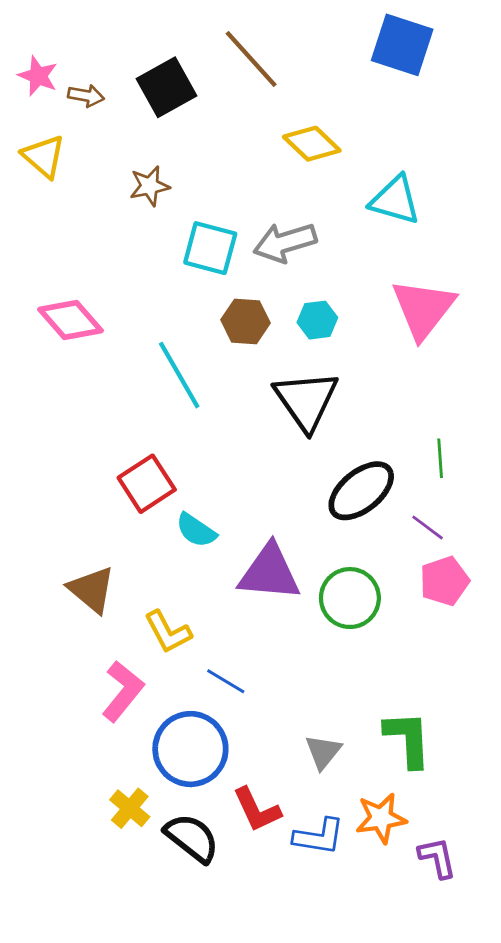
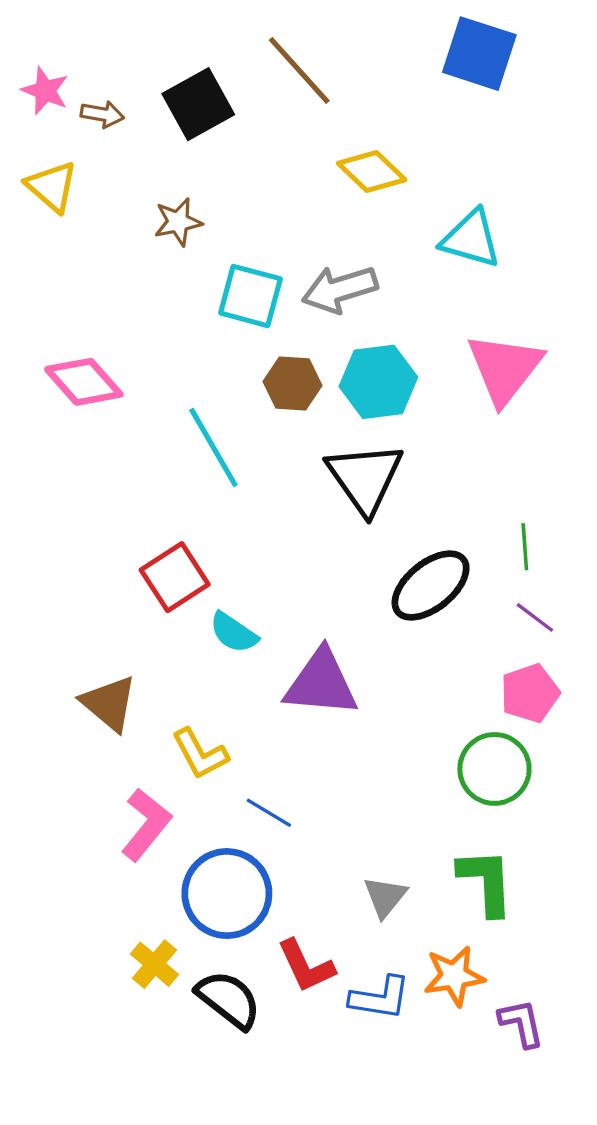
cyan hexagon: (317, 320) -> (378, 382), size x1.6
purple line: (428, 527) -> (535, 617), moved
green circle: (350, 598) -> (494, 769), moved

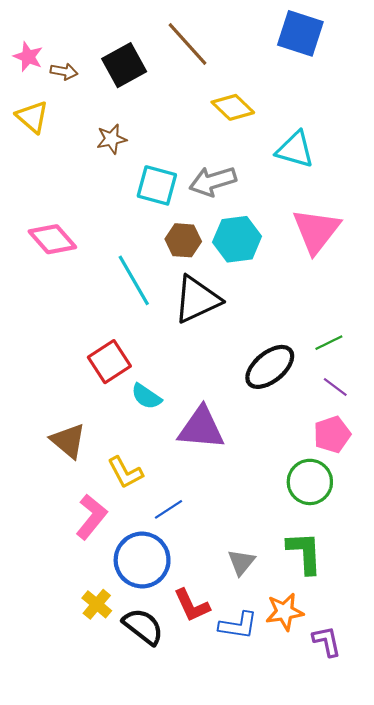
black triangle: (365, 478) -> (197, 299), moved, turned 40
green line: (525, 547) -> (329, 343), turned 68
blue line: (269, 813) -> (168, 509), turned -64

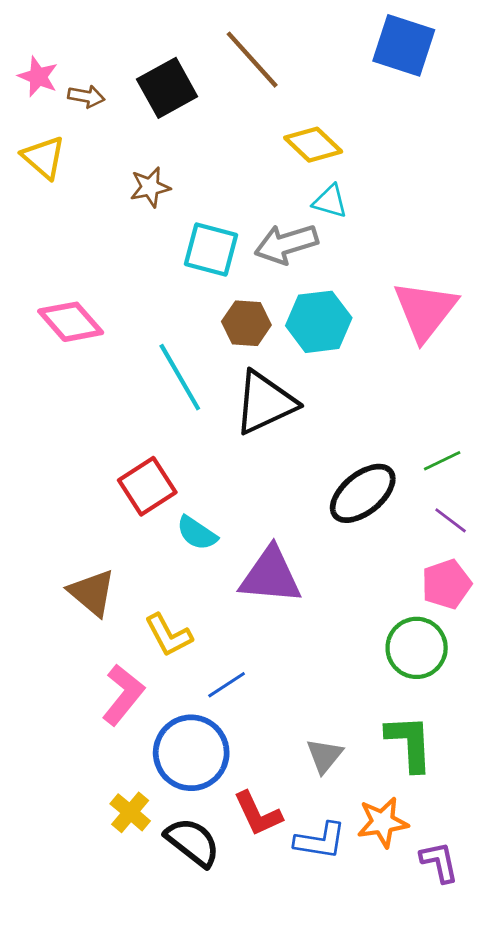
cyan triangle: (295, 150) -> (330, 201), moved, size x0.7

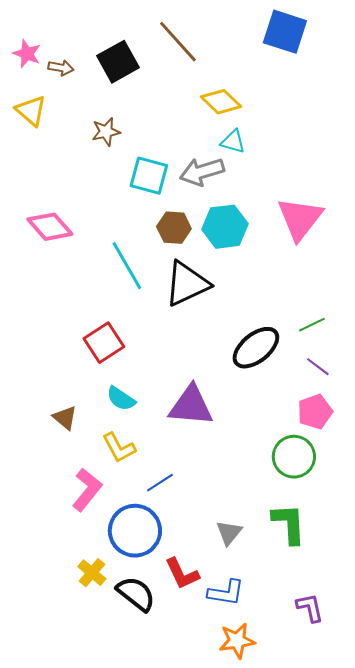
cyan semicircle: (197, 533) -> (121, 399), moved
brown triangle: (92, 593) -> (65, 418), size x0.7
orange star: (383, 822) -> (237, 641), moved

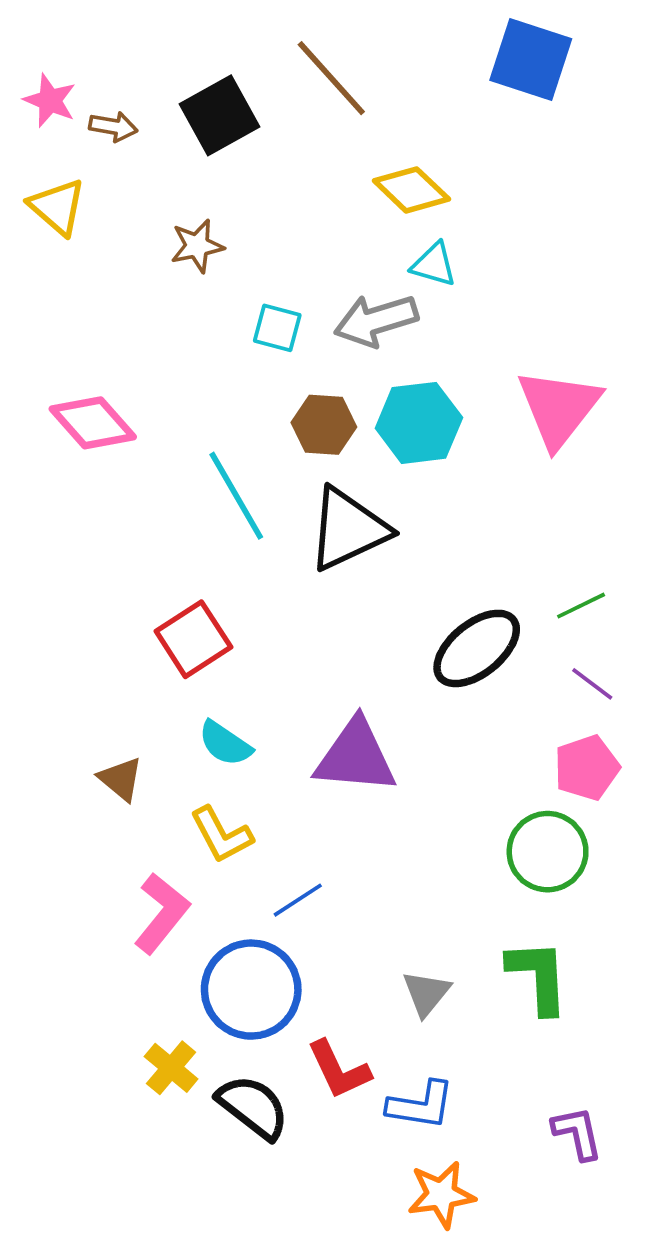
cyan square: (149, 176) -> (277, 328), size x0.7

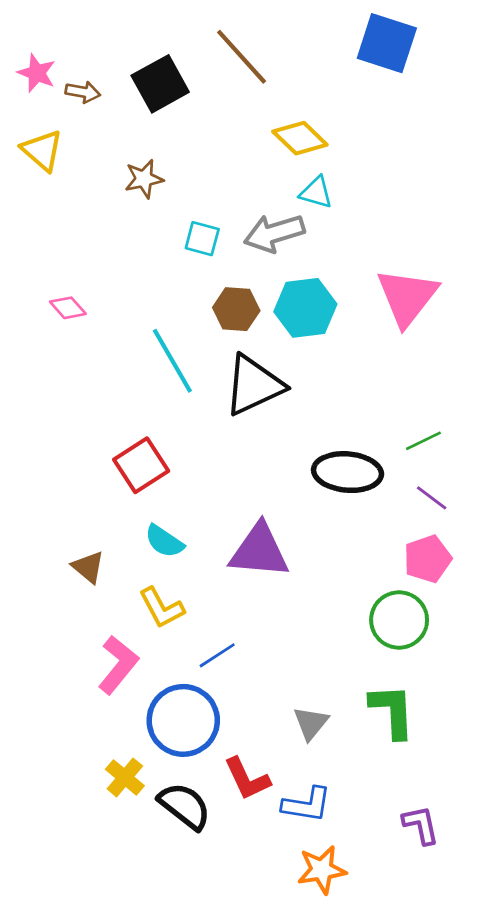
pink diamond: (93, 423) -> (68, 308), size x0.6
black ellipse: (477, 648) -> (347, 472), turned 44

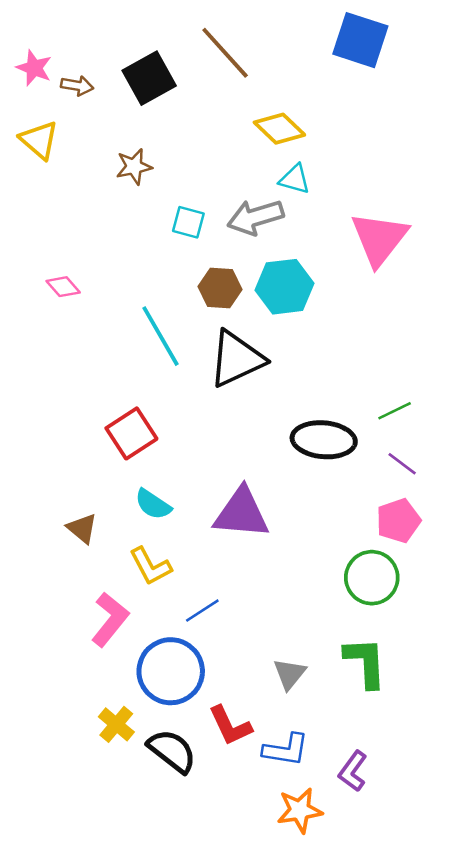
pink triangle: (407, 297) -> (379, 239), moved
purple L-shape: (421, 825) -> (353, 771), moved, turned -132

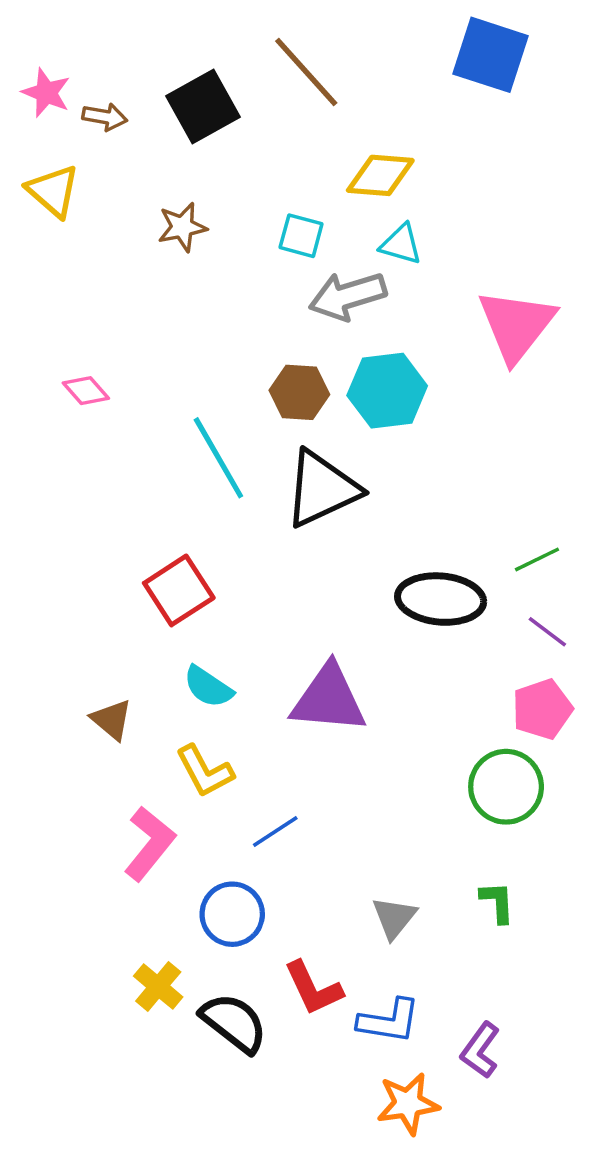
yellow diamond: (279, 129) -> (380, 175), turned -39
cyan square: (188, 222) -> (301, 236), moved
green L-shape: (365, 662) -> (497, 902), size x0.6
blue circle: (171, 671) -> (232, 914), size x0.7

